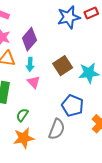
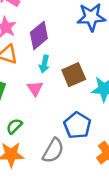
cyan arrow: (30, 64) -> (44, 64), moved

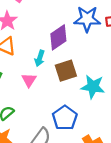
purple diamond: (39, 35) -> (58, 37), moved

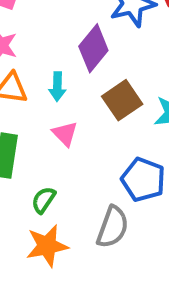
cyan arrow: (40, 58) -> (57, 87), moved

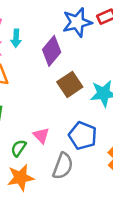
cyan arrow: (57, 87) -> (16, 38), moved
pink triangle: (65, 134) -> (41, 136), moved

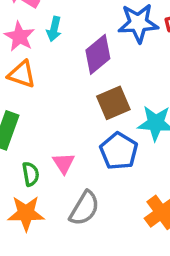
blue pentagon: (83, 136) -> (119, 151), moved
green semicircle: (19, 148) -> (31, 174), turned 126

